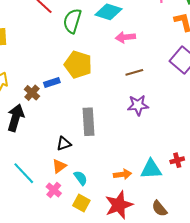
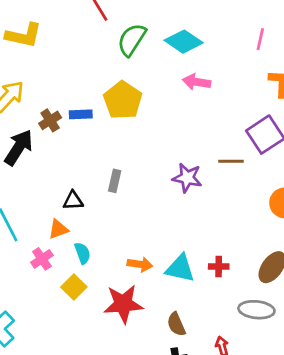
brown line: (134, 72) -> (231, 161), moved
gray rectangle: (88, 122) -> (115, 181), size x0.6

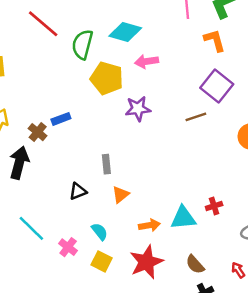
yellow pentagon: (123, 100) -> (107, 78), moved
purple star: (187, 178) -> (138, 109), moved
orange triangle: (58, 229) -> (121, 195), moved

